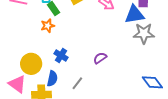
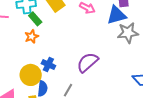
purple semicircle: (100, 58) -> (87, 62), size x1.6
yellow circle: (31, 64) -> (31, 75), moved

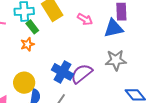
gray star: (128, 33) -> (116, 60), moved
blue cross: (48, 65) -> (62, 72), moved, size x1.5

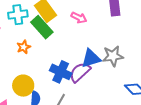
green rectangle: (32, 27) -> (42, 27), moved, size x1.6
blue triangle: (114, 28) -> (91, 58), moved

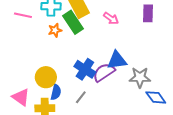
orange star: (24, 47) -> (55, 30), moved
gray star: (113, 56) -> (140, 77), moved

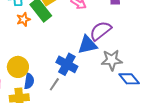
blue cross: (85, 69) -> (67, 64), moved
purple semicircle: (104, 72) -> (101, 31), moved

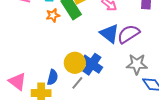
blue triangle: (88, 45) -> (110, 34), moved, turned 45
yellow circle: (18, 67) -> (75, 63), moved

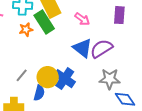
blue semicircle: (53, 77) -> (39, 93), moved
gray line: (77, 83) -> (22, 75), moved

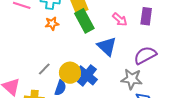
pink arrow: (82, 19) -> (120, 20), moved
green rectangle: (44, 22) -> (84, 21), moved
purple semicircle: (101, 49) -> (145, 55), moved

